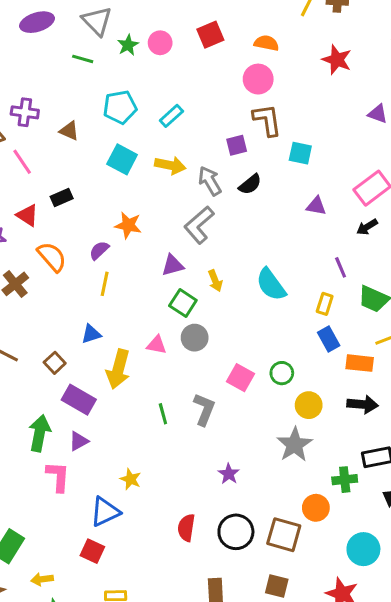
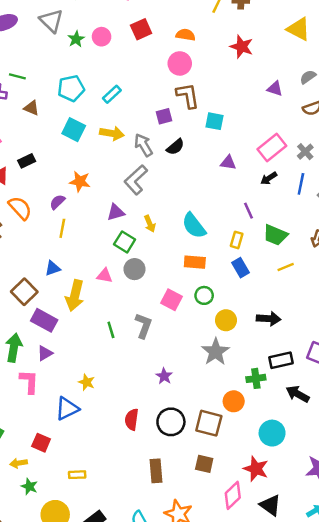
green line: (83, 59) -> (17, 76), moved
brown square: (55, 363) -> (24, 292), size x1.5
orange rectangle: (360, 363) -> (195, 262), moved
red square: (92, 551) -> (41, 443), moved

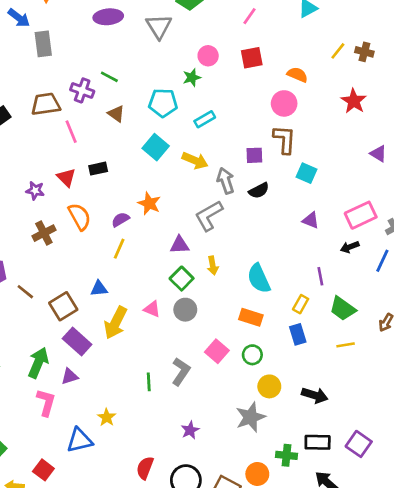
green star: (76, 39) -> (192, 77), moved
green line: (111, 330) -> (149, 382), moved

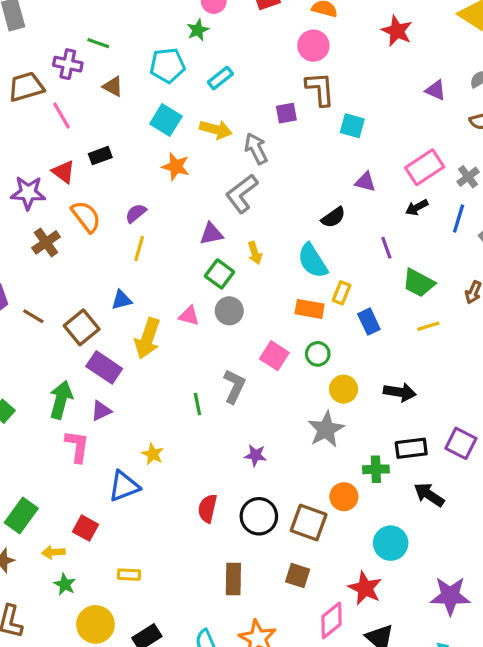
purple star: (35, 191) -> (28, 193), size x1.5
black semicircle: (259, 191) -> (333, 217), moved
orange star: (149, 203) -> (176, 167), moved
yellow rectangle: (301, 304) -> (342, 293), moved
purple star: (190, 430) -> (255, 455), turned -30

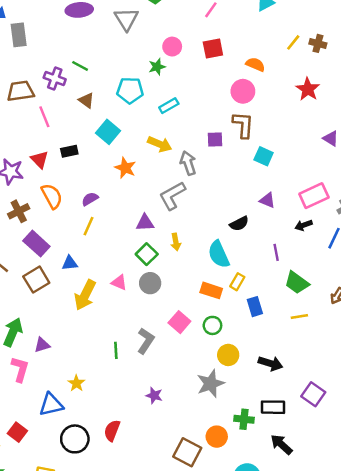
cyan square: (166, 120) -> (108, 132), moved
purple rectangle: (104, 367) -> (36, 244), moved
purple square: (461, 443) -> (313, 394), moved
black circle: (259, 516) -> (75, 439), moved

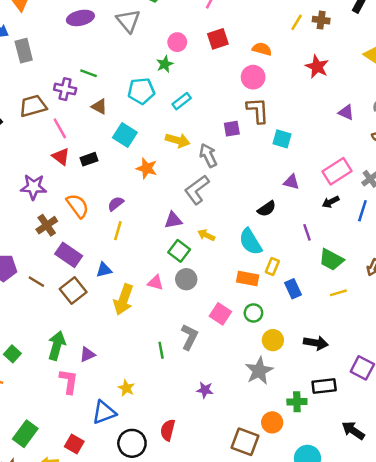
red triangle: (40, 160) -> (61, 157), moved
yellow arrow: (176, 242) -> (206, 235), turned 133
black arrow: (281, 444) -> (353, 430), moved

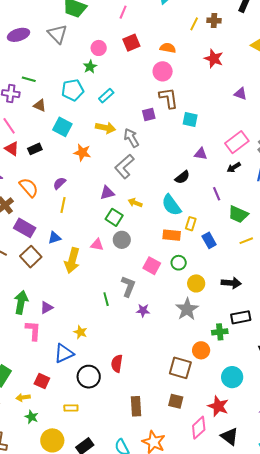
purple star: (205, 390) -> (143, 310), moved

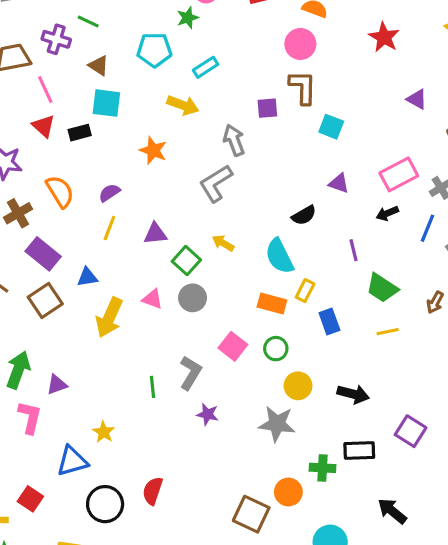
cyan square: (62, 127) -> (106, 103), moved, turned -30
yellow arrow: (106, 128) -> (183, 105), moved
purple triangle: (107, 193) -> (155, 234), moved
gray star: (187, 309) -> (277, 424), turned 30

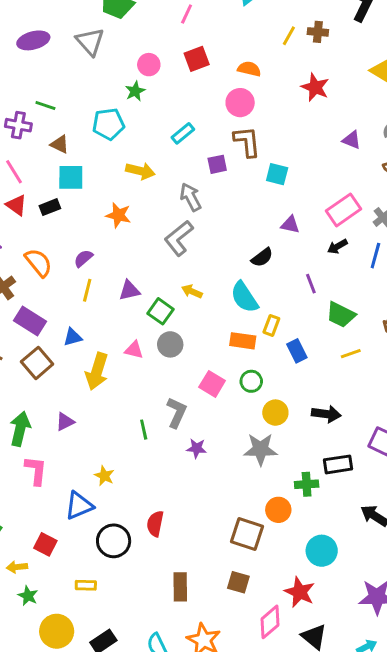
cyan rectangle: (206, 67) -> (183, 133), moved
purple triangle: (57, 385) -> (65, 422), moved

